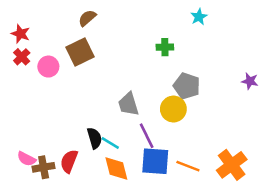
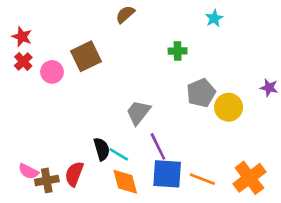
brown semicircle: (87, 18) -> (125, 14), moved
gray pentagon: (187, 86) -> (201, 93), turned 30
gray trapezoid: (128, 104) -> (138, 112), turned 55
yellow circle: (173, 109) -> (229, 107), moved

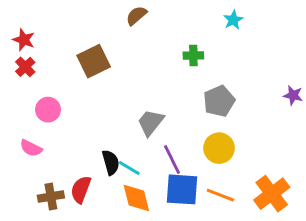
pink circle: (52, 72) -> (48, 110), moved
yellow circle: (229, 107) -> (219, 148), moved
pink semicircle: (28, 171) -> (31, 148), moved

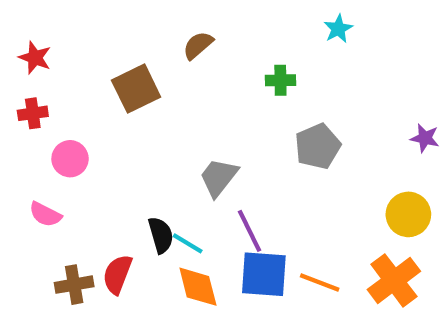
brown semicircle: (136, 16) -> (198, 45), moved
red cross: (25, 67) -> (33, 113), moved, turned 36
yellow circle: (219, 148) -> (408, 214), moved

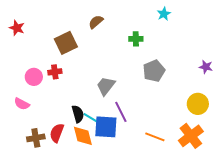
red cross: (33, 113) -> (55, 72), moved
blue square: (264, 274) -> (106, 127), moved
orange diamond: (198, 287) -> (83, 136), moved

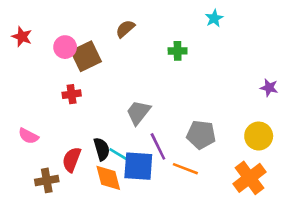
gray pentagon: (154, 71) -> (201, 135), moved, turned 30
pink circle: (34, 77) -> (65, 47), moved
red semicircle: (57, 133) -> (72, 160), moved
orange line: (155, 137) -> (185, 169), moved

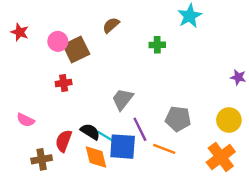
cyan star: (214, 18) -> (190, 16), size x1.5
black semicircle: (102, 149) -> (90, 132), turned -42

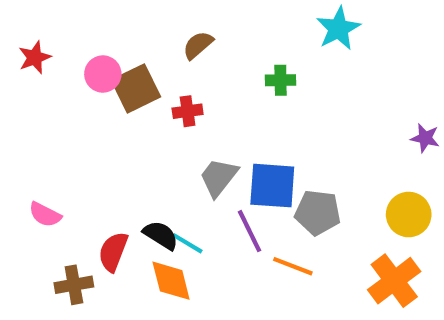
red star: (20, 32) -> (35, 57), turned 30
red cross: (64, 83) -> (188, 111), moved
blue square: (123, 147) -> (272, 186), moved

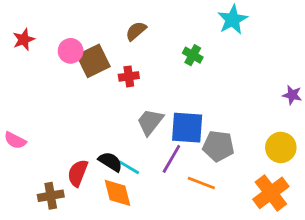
green cross: (281, 80) -> (193, 55), turned 30
pink semicircle: (45, 215) -> (15, 140), moved
purple line: (250, 231) -> (171, 159), turned 56

